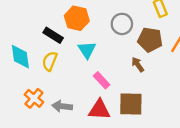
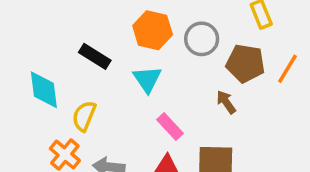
orange hexagon: (77, 18) -> (153, 30), moved
yellow semicircle: (50, 61) -> (84, 116), moved

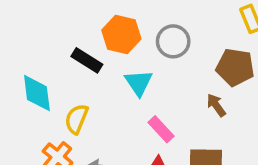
orange hexagon: (153, 30) -> (121, 34), moved
gray circle: (202, 39) -> (173, 41), moved

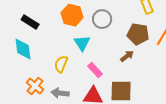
black rectangle: (87, 60) -> (30, 22), moved
brown arrow: (216, 105) -> (127, 56), turned 88
yellow semicircle: (77, 119) -> (61, 64), moved

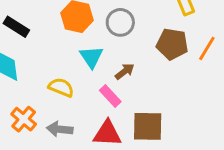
brown arrow: (127, 56) -> (125, 71), moved
yellow semicircle: (61, 64) -> (61, 87), turned 90

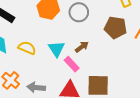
cyan triangle: (91, 57) -> (56, 49), moved
yellow semicircle: (61, 87) -> (27, 48), moved

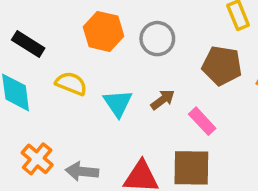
yellow semicircle: (27, 48) -> (71, 83), moved
pink rectangle: (72, 64) -> (202, 121), moved

